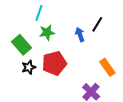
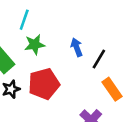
black line: (97, 24) -> (99, 59), moved

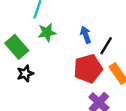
red pentagon: (44, 84) -> (88, 69), moved

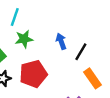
red pentagon: (88, 69) -> (33, 74), moved

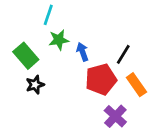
blue arrow: (61, 41) -> (82, 52), moved
red pentagon: (33, 74) -> (101, 79), moved

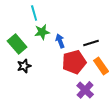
cyan line: (48, 15) -> (34, 13), turned -35
black line: (123, 54) -> (91, 43), turned 42

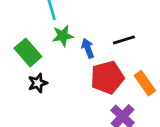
black line: (91, 43) -> (124, 40), moved

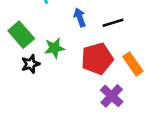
green star: (63, 36) -> (54, 48), moved
blue arrow: (88, 48) -> (80, 17), moved

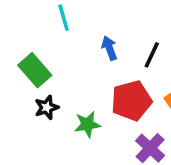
black line: (113, 23) -> (152, 55), turned -48
green star: (54, 48) -> (87, 124), moved

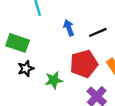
black line: (152, 55) -> (98, 32), turned 42
green rectangle: (35, 70) -> (18, 43), turned -30

